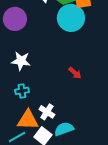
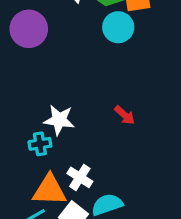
cyan circle: (71, 18) -> (118, 27), size x0.7
white star: (21, 61) -> (59, 120), moved

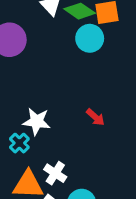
cyan cross: (40, 144) -> (19, 143), turned -36

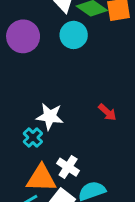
cyan circle: (90, 38) -> (74, 35), moved

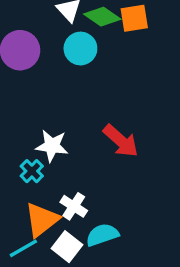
red arrow: (107, 112) -> (121, 141), size x1.6
orange triangle: (41, 178) -> (42, 220), turned -40

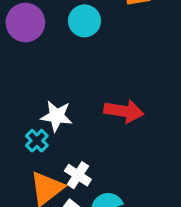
red arrow: (121, 141) -> (124, 111), turned -33

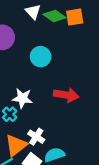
cyan circle: (84, 21) -> (41, 57), moved

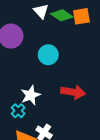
white star: (22, 98) -> (31, 95), turned -30

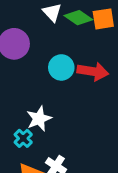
red arrow: (73, 92) -> (93, 71), moved

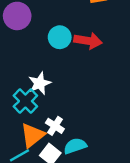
cyan cross: (23, 138) -> (25, 101), size x1.5

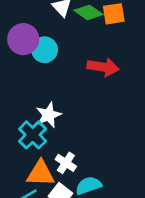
cyan circle: (60, 37) -> (45, 50), moved
orange triangle: (33, 135) -> (41, 174), turned 40

